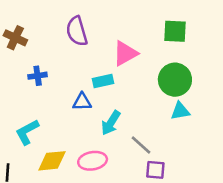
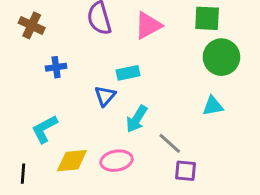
pink triangle: (125, 53) -> (148, 25), moved
green circle: (175, 80) -> (221, 57), moved
blue triangle: (82, 102) -> (105, 96), turned -48

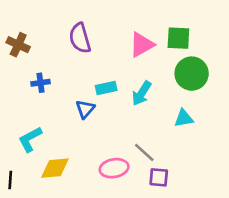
pink triangle: (148, 25) -> (142, 45), moved
cyan arrow: (137, 119) -> (142, 93), moved
pink ellipse: (116, 161) -> (114, 168), moved

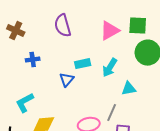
cyan triangle: (184, 118) -> (129, 89), moved
gray line: (144, 152) -> (112, 113), turned 72

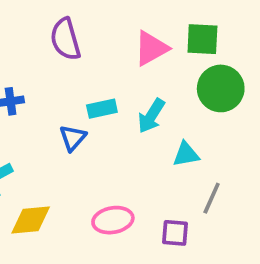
gray line: (112, 113) -> (212, 198), moved

